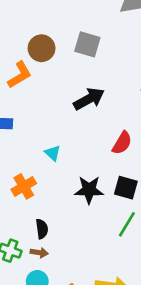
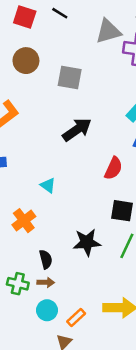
brown circle: (42, 48) -> (26, 61), moved
black star: (89, 190) -> (87, 242), moved

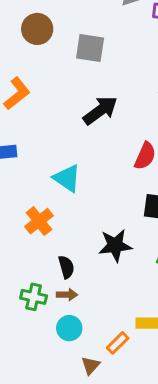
cyan triangle: (48, 185) -> (67, 178), size x1.5
orange rectangle: (76, 317) -> (118, 343), moved

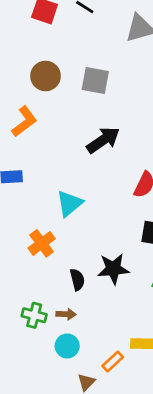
brown circle: (37, 29) -> (46, 76), moved
cyan triangle: (67, 178) -> (70, 203), turned 44
black semicircle: (66, 267) -> (77, 280), moved

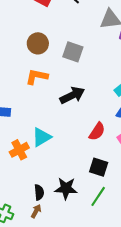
orange L-shape: (24, 121) -> (37, 77), moved, turned -140
orange cross: (42, 243) -> (19, 150), moved
brown arrow: (66, 314) -> (36, 211), moved, turned -72

